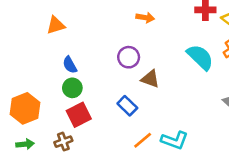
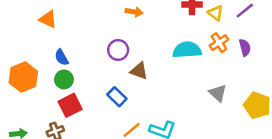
orange triangle: (56, 25) -> (48, 19), turned 42
cyan semicircle: (200, 57) -> (187, 50), turned -48
orange hexagon: (25, 108) -> (23, 77), moved

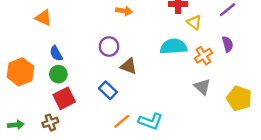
yellow triangle: (215, 13) -> (194, 22), moved
orange cross: (219, 43) -> (203, 56), moved

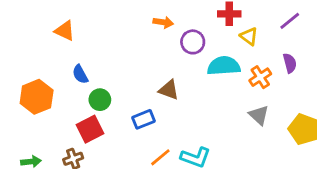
purple circle: (109, 47) -> (193, 42), moved
green circle: (58, 74) -> (100, 100), moved
blue rectangle: (108, 90) -> (143, 119), turned -66

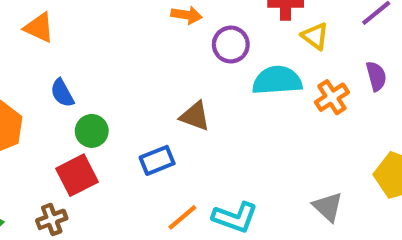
gray triangle: (259, 115) -> (328, 207), moved

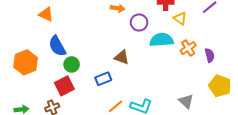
purple semicircle: (376, 76) -> (210, 55), moved
blue semicircle: (62, 93) -> (57, 46), size x1.5

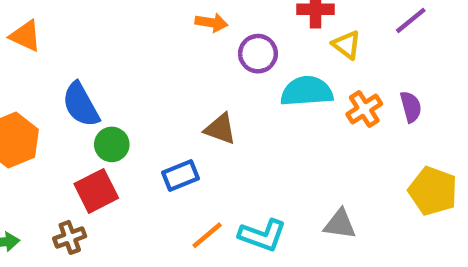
orange triangle: (46, 14) -> (25, 36), moved
purple semicircle: (210, 55) -> (411, 107), moved
gray triangle: (186, 101) -> (340, 224), moved, turned -35

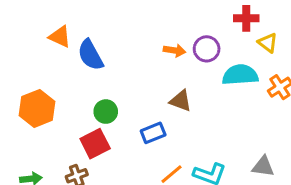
orange arrow: (211, 23) -> (174, 50), moved
orange triangle: (25, 36) -> (60, 37), moved
blue semicircle: (81, 105) -> (90, 55), moved

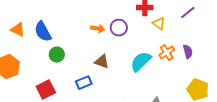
orange triangle: (60, 37) -> (18, 30), moved
cyan semicircle: (240, 75) -> (141, 62), moved, turned -40
green circle: (106, 112) -> (57, 55), moved

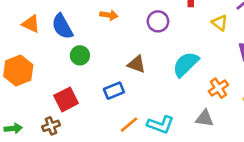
yellow triangle: (159, 24) -> (220, 23), moved
orange arrow: (98, 29) -> (109, 15), moved
orange cross: (167, 53) -> (218, 88), moved

